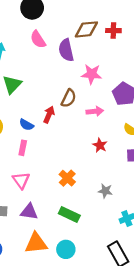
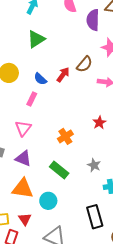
red star: (100, 145) -> (99, 123), moved
gray star: (105, 191) -> (94, 165), moved

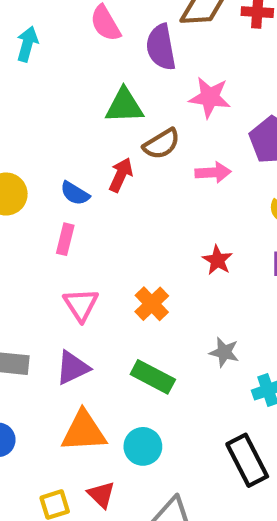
green triangle: (36, 39) -> (124, 106), moved, turned 42
brown semicircle: (84, 64) -> (162, 144), turned 30
pink triangle: (23, 128) -> (81, 305), moved
purple triangle: (23, 158) -> (73, 368), turned -36

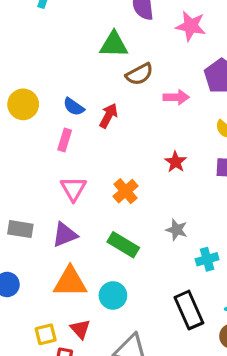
pink star: (210, 97) -> (191, 26), moved
red arrow: (121, 175) -> (109, 116), moved

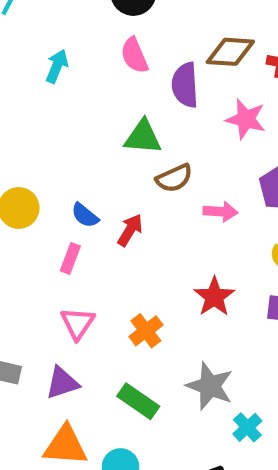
red star: (176, 162) -> (214, 297), size x1.4
gray star: (177, 230) -> (210, 386), size x1.6
cyan cross: (207, 259) -> (247, 427), turned -30

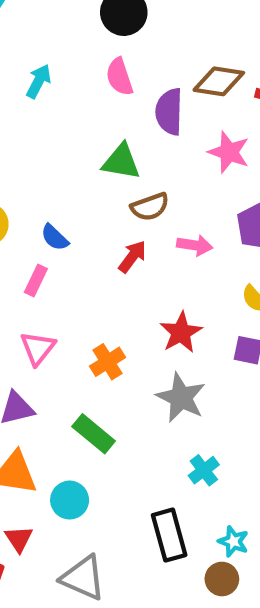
red arrow: (130, 230) -> (132, 257), moved
gray star: (210, 386) -> (181, 398), moved

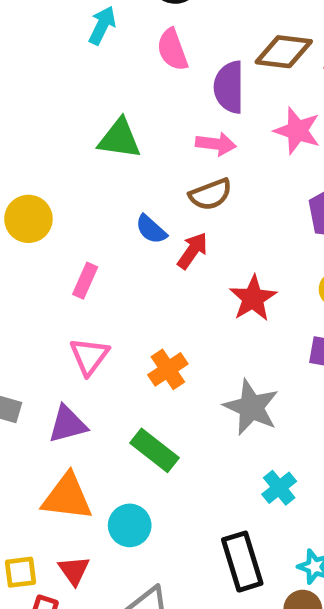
cyan arrow: (39, 81) -> (102, 25), moved
green triangle: (121, 162) -> (119, 139), moved
blue semicircle: (55, 237) -> (151, 229), moved
pink arrow: (195, 245) -> (216, 144), moved
red star: (181, 333) -> (253, 298), moved

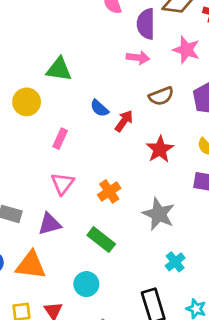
green triangle: (119, 139) -> (59, 69), moved
brown semicircle: (211, 194) -> (161, 96), moved
orange triangle: (67, 497) -> (31, 265), moved

